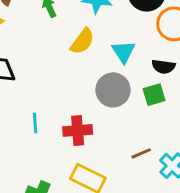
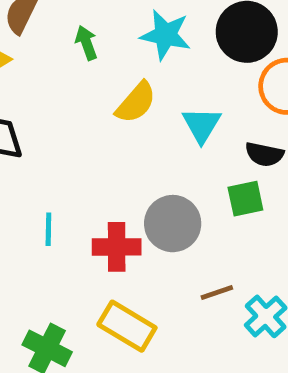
gray circle: (113, 90) -> (173, 224), moved

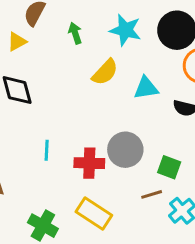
cyan triangle: (201, 125) -> (146, 88), turned 48
green square: (245, 199) -> (169, 167), moved, turned 30

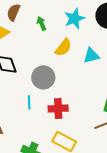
cyan star: (125, 30) -> (74, 19), turned -30
gray circle: (125, 150) -> (43, 77), moved

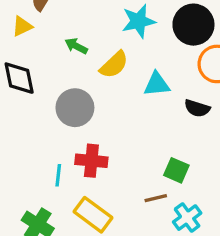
green arrow: (41, 23) -> (76, 46), moved, turned -48
cyan line: (29, 102) -> (58, 175), moved

